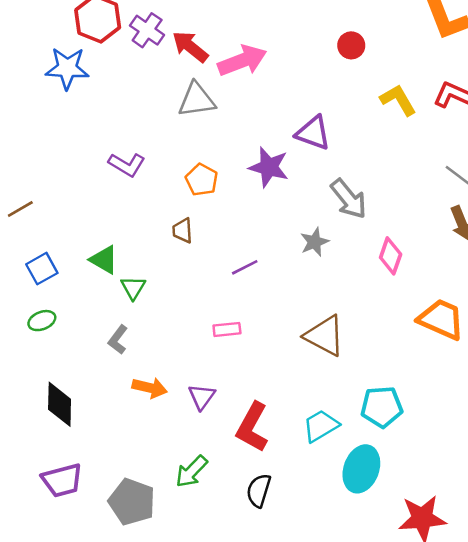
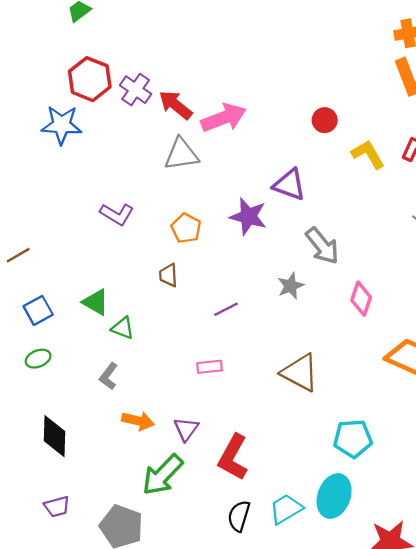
red circle: (351, 45) -> (325, 120), moved
green triangle: (133, 288) -> (123, 328), turned -40
cyan trapezoid: (321, 426) -> (286, 509), moved
green arrow: (191, 471) -> (163, 475), moved, size x1.4
purple trapezoid: (62, 480) -> (57, 507), size x0.7

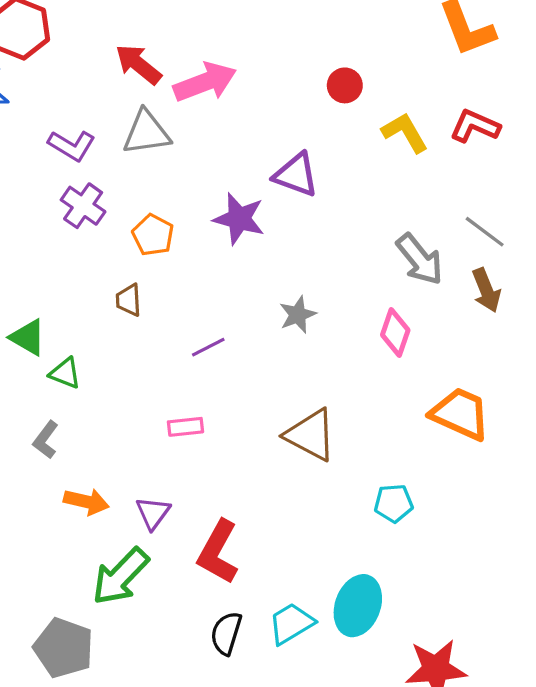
purple cross: (136, 90) -> (83, 206), moved
purple L-shape: (117, 214) -> (72, 146), moved
gray arrow: (322, 246) -> (420, 259), moved
cyan pentagon: (353, 438) -> (394, 503), moved, size x0.7

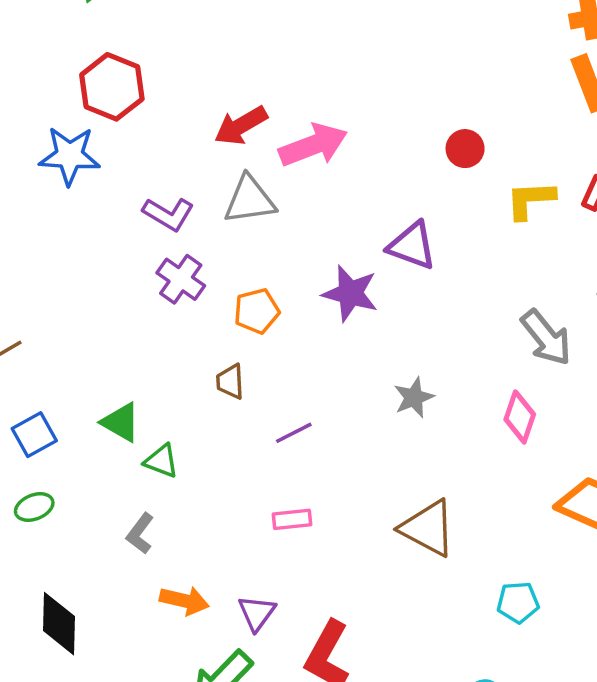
red arrow: (138, 64) -> (241, 126), turned -69
yellow L-shape: (405, 133) -> (530, 200), turned -63
orange pentagon: (153, 235) -> (257, 311), turned 30
purple line: (208, 347) -> (294, 433), moved

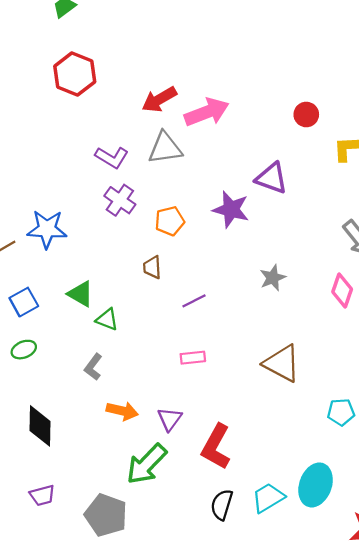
blue star: (70, 156) -> (47, 229), moved

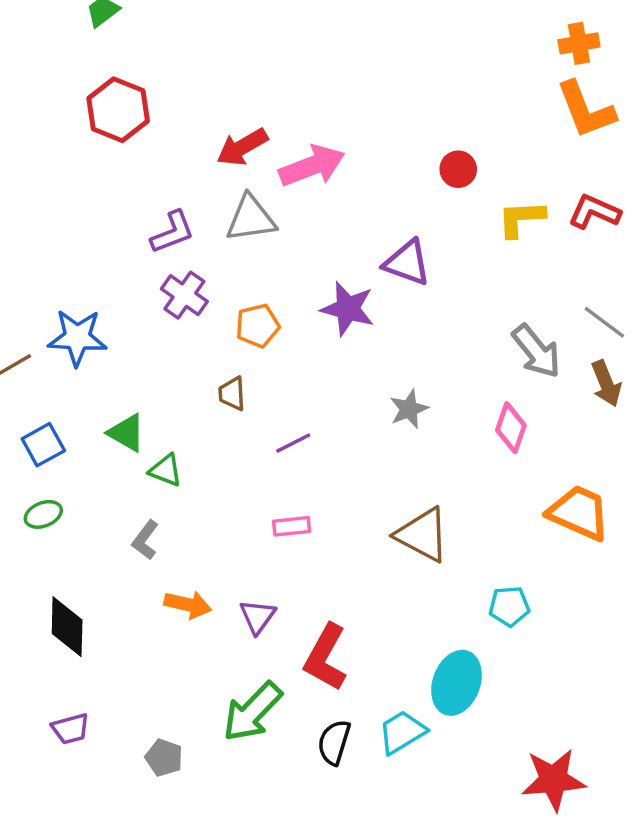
purple L-shape: (112, 157) -> (173, 232), turned -52
green arrow: (147, 464) -> (252, 712), moved
cyan ellipse: (316, 485) -> (457, 683), moved
gray pentagon: (106, 515) -> (164, 758), size x0.6

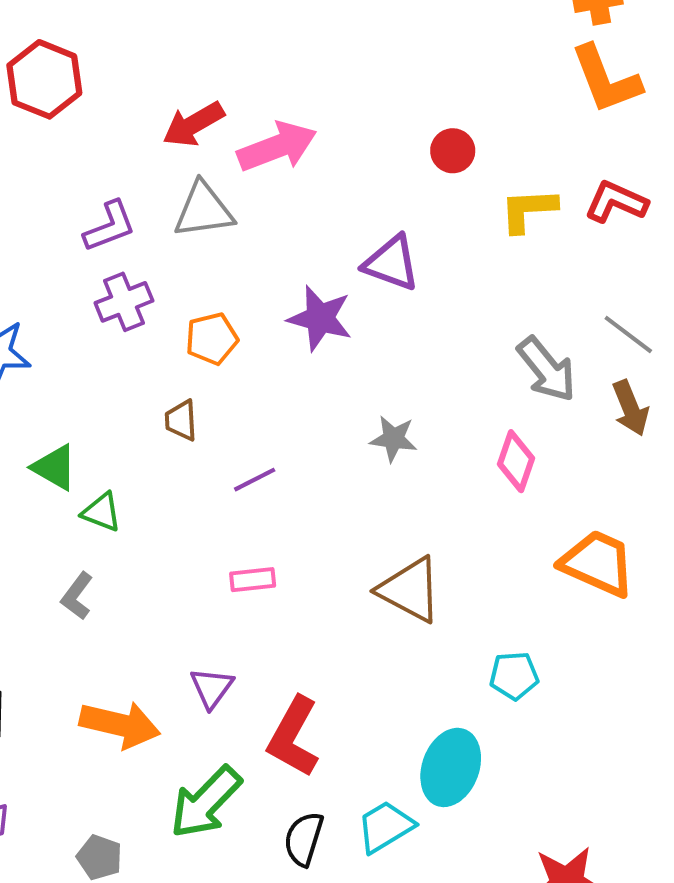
purple cross: (184, 295) -> (124, 302), turned 33
gray star: (409, 409) -> (394, 439), turned 30
orange arrow: (188, 605) -> (120, 725), moved, size x1.4

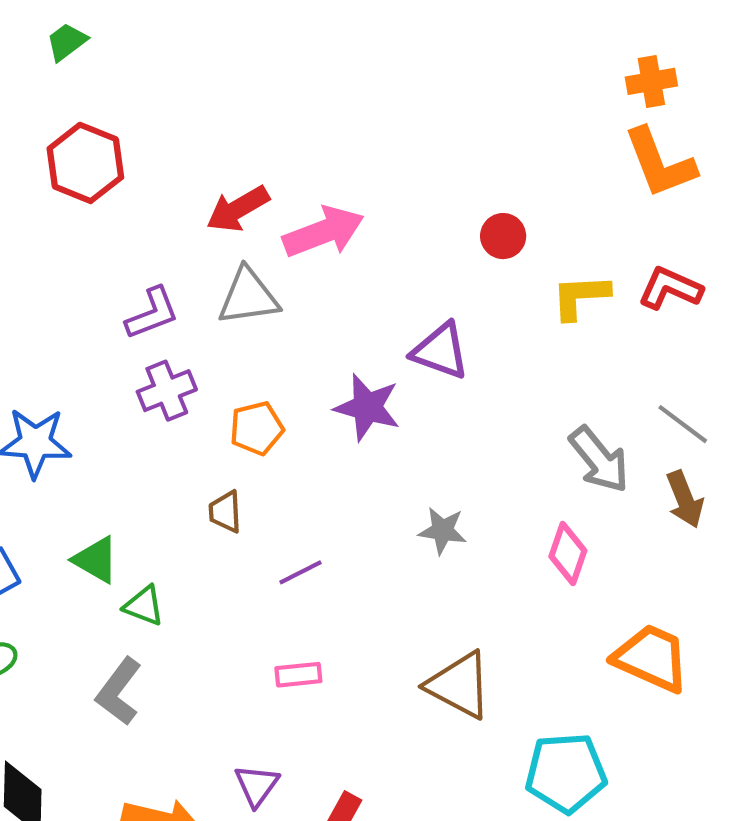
gray L-shape: (77, 596) -> (119, 691), size x1.4
cyan pentagon: (514, 676) -> (566, 773), size x1.6

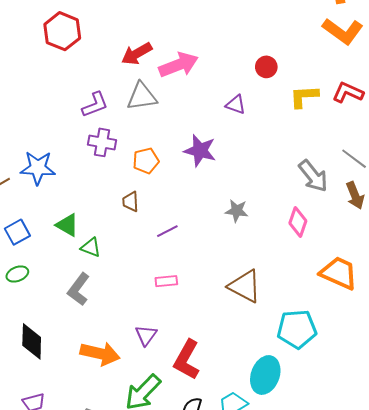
orange L-shape: (660, 163) -> (343, 31), turned -33
purple triangle: (440, 351) -> (236, 105), moved, size x0.7
purple cross: (167, 391) -> (102, 142), turned 32

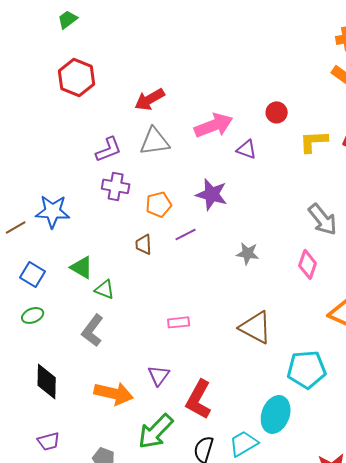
pink arrow: (179, 65) -> (214, 125), moved
purple line: (167, 231) -> (186, 234), moved
blue square: (17, 232) -> (33, 274), turned -30

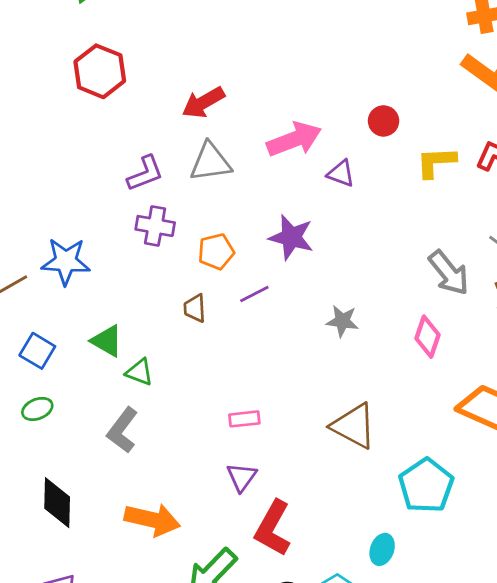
cyan pentagon: (307, 369) -> (426, 486), turned -30
purple triangle: (159, 375) -> (242, 477), moved
cyan ellipse: (276, 414) -> (382, 549), size x0.6

